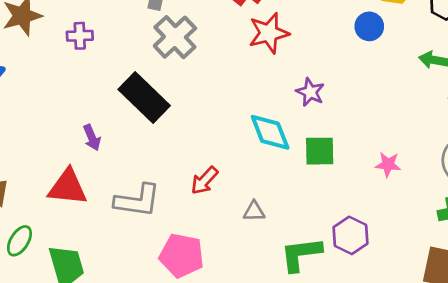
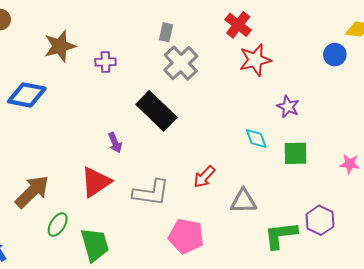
cyan diamond: (270, 132) -> (256, 138), size x0.7
red triangle: (68, 187) -> (96, 182), turned -40
gray triangle: (254, 211) -> (243, 201), size x1.5

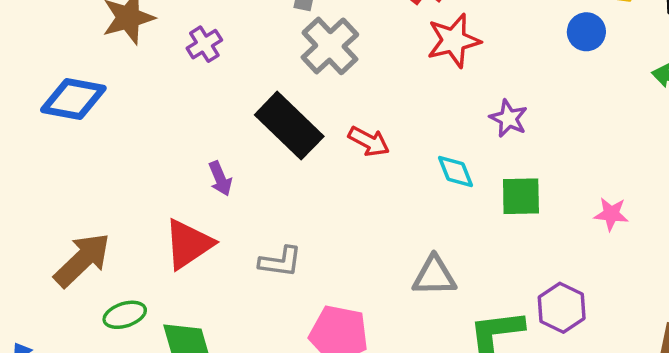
purple cross: (105, 62) -> (204, 44), turned -30
red arrow: (204, 177) -> (369, 141), moved, turned -105
gray L-shape: (151, 193) -> (280, 262), size x0.7
green ellipse: (58, 225) -> (125, 315), turned 40

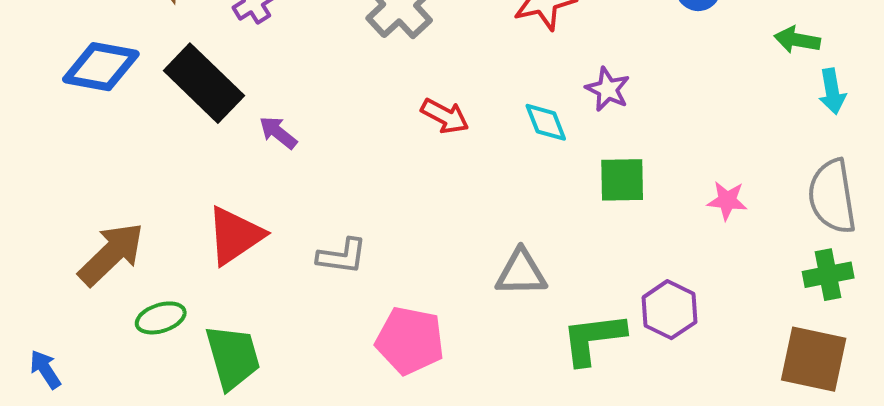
black rectangle: (289, 126) -> (204, 83), moved
cyan diamond: (455, 172) -> (546, 122), moved
purple arrow: (220, 179) -> (278, 133), moved, turned 152

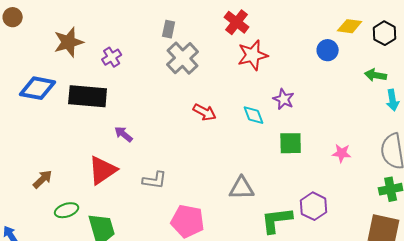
black rectangle: (204, 83) -> (88, 96), turned -39
purple arrow: (278, 133) -> (124, 134), moved
brown arrow: (111, 254) -> (43, 179), size x0.6

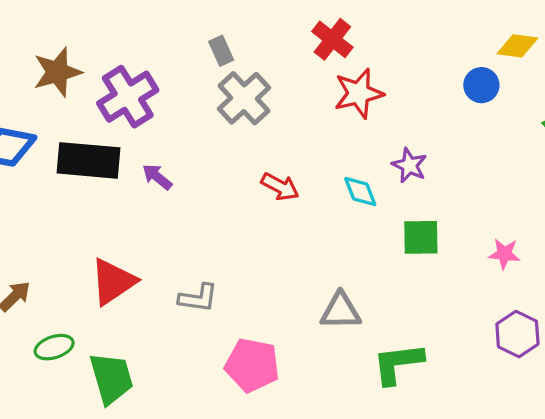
gray rectangle: (169, 29) -> (221, 51), turned -36
purple cross: (112, 57) -> (128, 97), size x1.8
purple arrow: (124, 134) -> (157, 177), moved
purple hexagon: (314, 206) -> (517, 334), moved

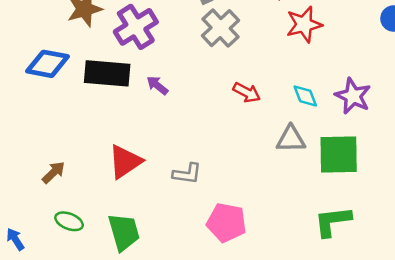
purple star: (409, 165) -> (353, 96), moved, size x1.4
green square: (421, 237) -> (339, 155), moved, size x1.5
gray triangle: (341, 311) -> (291, 139), moved
green ellipse: (54, 347) -> (69, 221), moved, turned 40

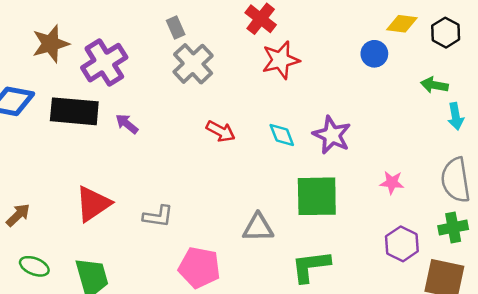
gray triangle: (291, 139) -> (258, 228), moved

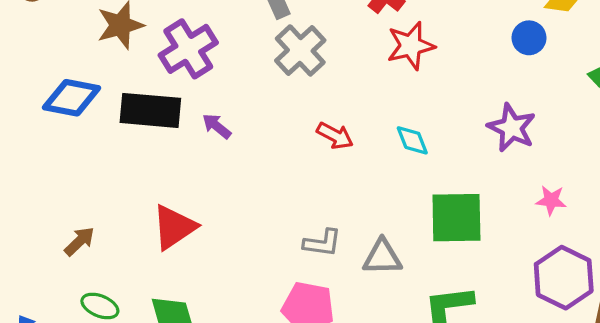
purple star: (332, 135) -> (512, 128), moved
gray L-shape: (158, 216) -> (322, 243), moved
purple hexagon: (402, 244) -> (564, 278), size x1.4

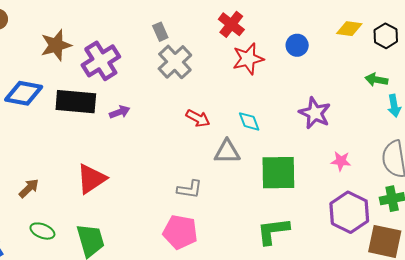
blue circle: (529, 38) -> (297, 45), moved
purple arrow: (217, 126) -> (120, 112), turned 120
gray triangle: (382, 257) -> (227, 152), moved

